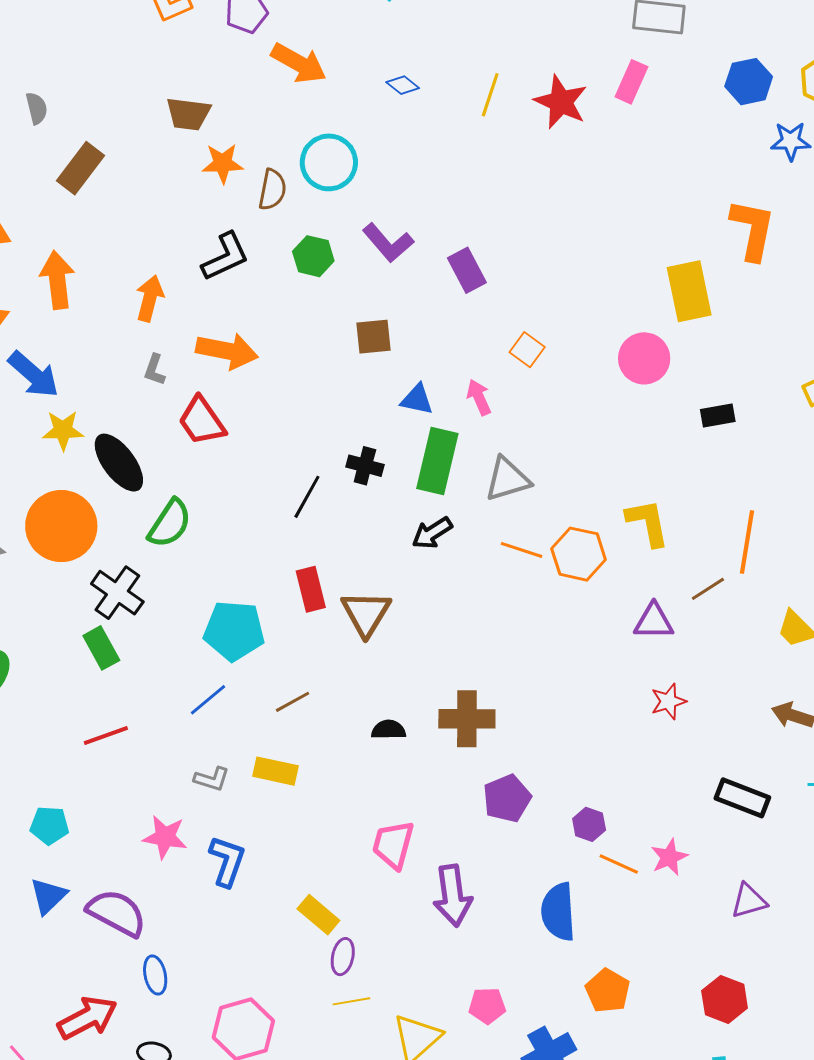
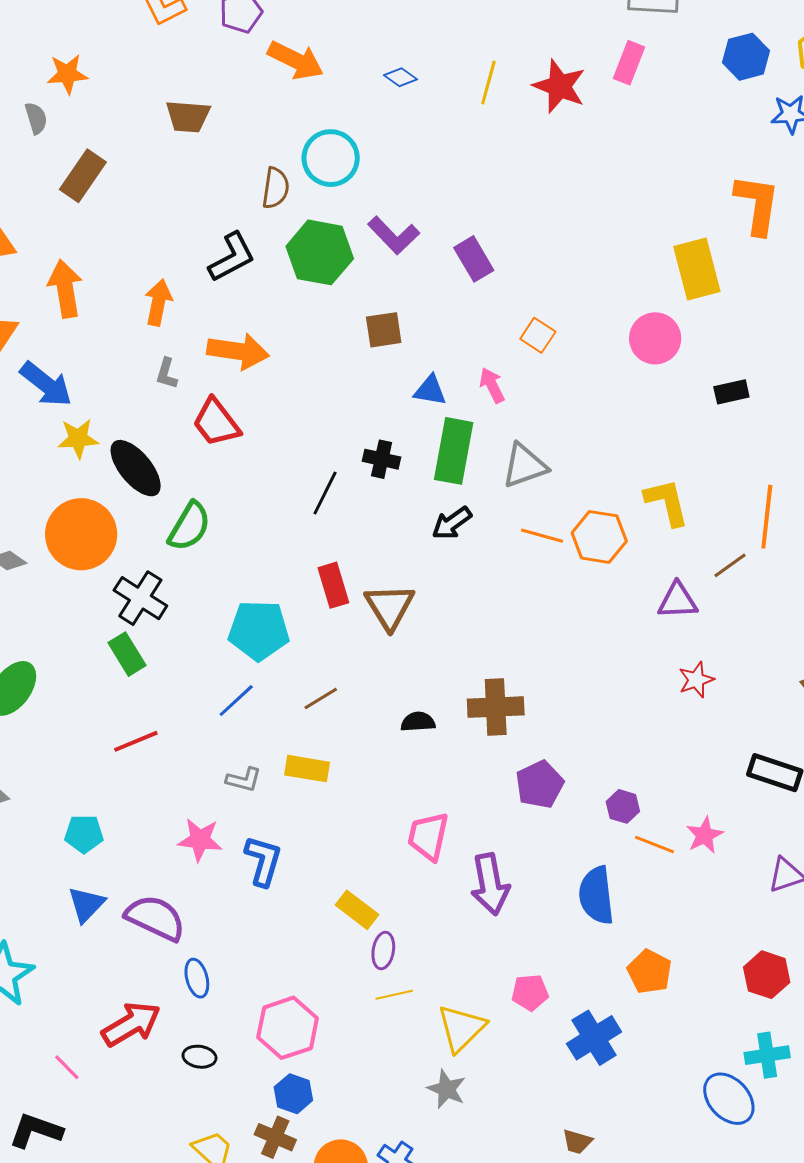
orange star: (223, 163) -> (67, 74), moved
green hexagon: (313, 256) -> (320, 252), size x1.6

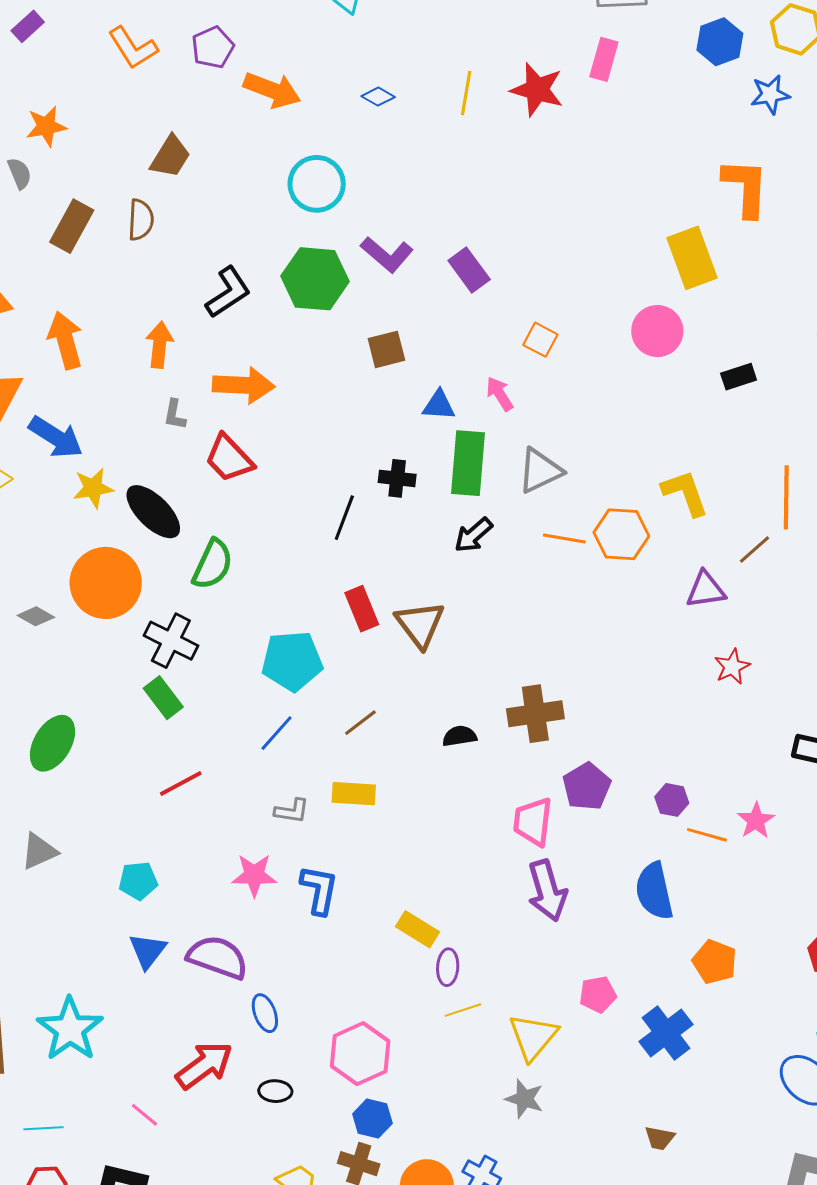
brown trapezoid: (188, 116) -> (170, 157), turned -57
brown semicircle: (276, 188) -> (141, 220), moved
pink trapezoid: (428, 836) -> (533, 822), moved

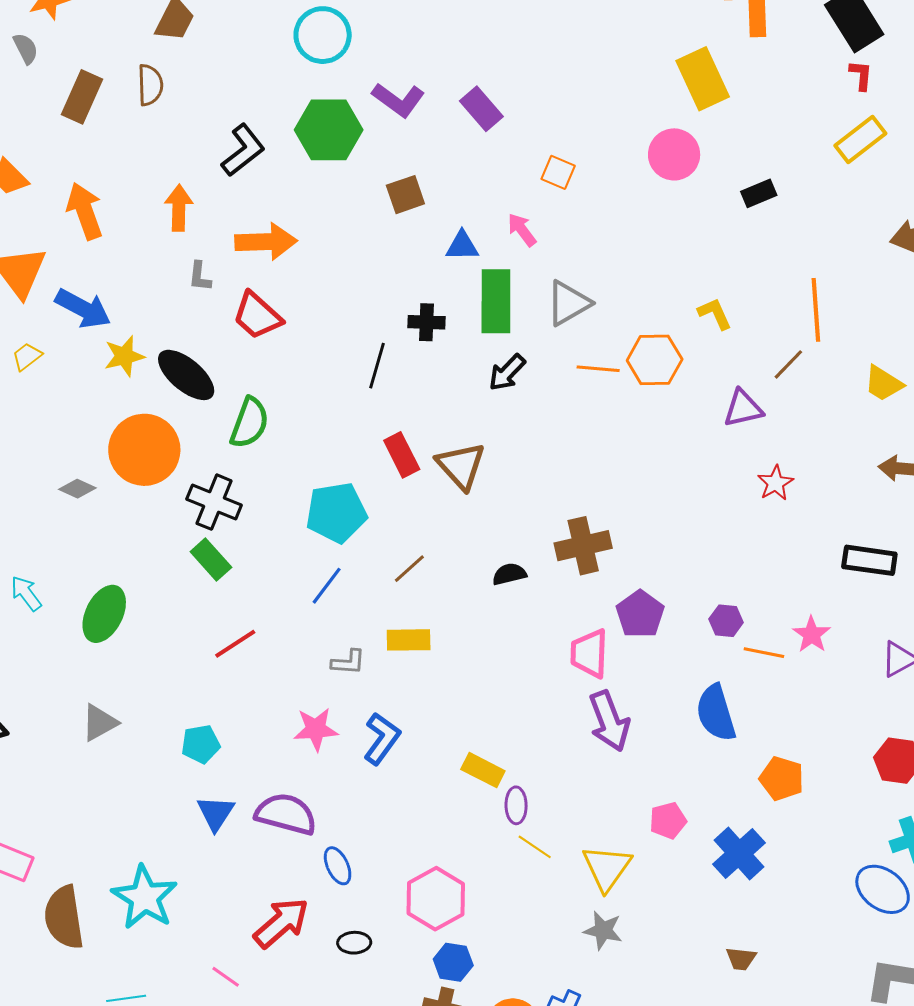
yellow L-shape: (685, 493) -> (715, 314), size x0.7
blue L-shape: (319, 890) -> (382, 739), turned 30
yellow line: (463, 1010) -> (535, 847), turned 57

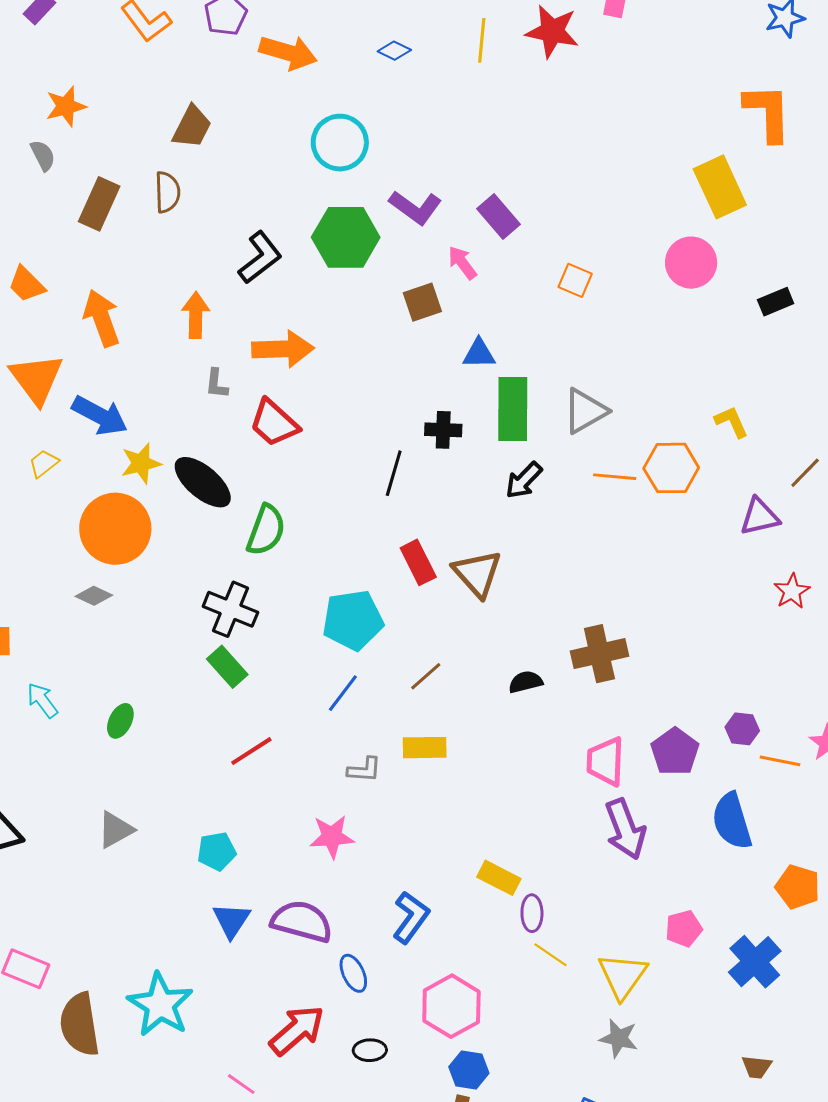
pink arrow: (522, 230) -> (462, 263), moved
orange circle: (144, 450) -> (115, 529), moved
green ellipse: (104, 614) -> (120, 721), size x0.6
purple pentagon: (640, 614) -> (675, 752), moved
blue L-shape: (382, 739) -> (411, 917), moved

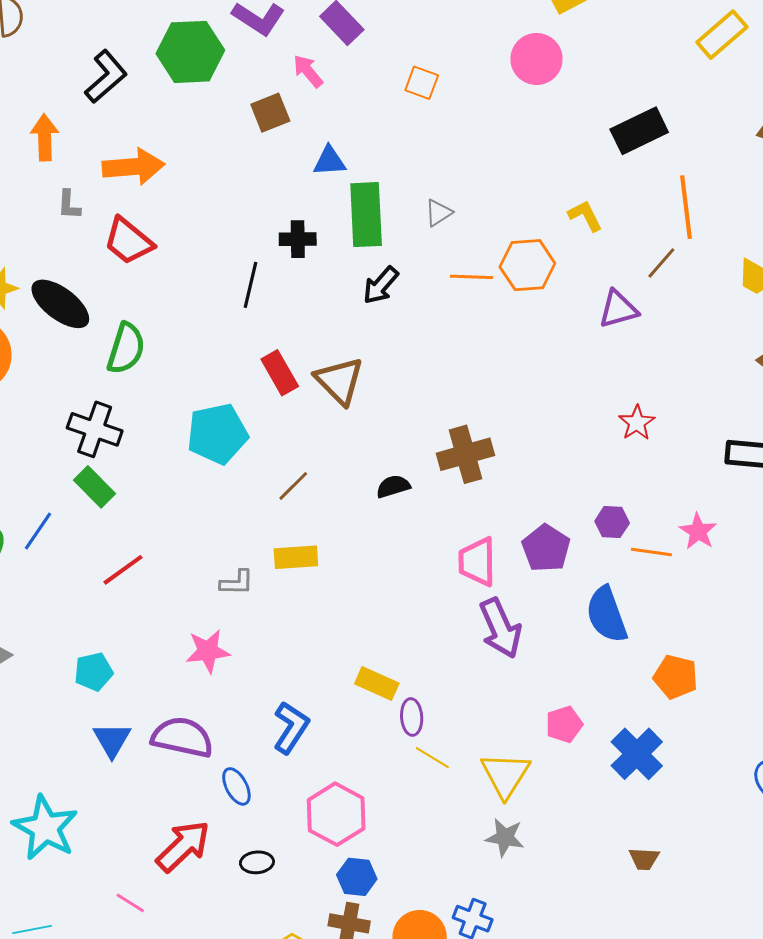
black rectangle: (776, 302) -> (639, 131), moved, size x1.6
gray triangle: (585, 411) -> (438, 213), size x0.6
red star: (792, 591) -> (637, 423), moved
blue line: (343, 693) -> (38, 531), moved

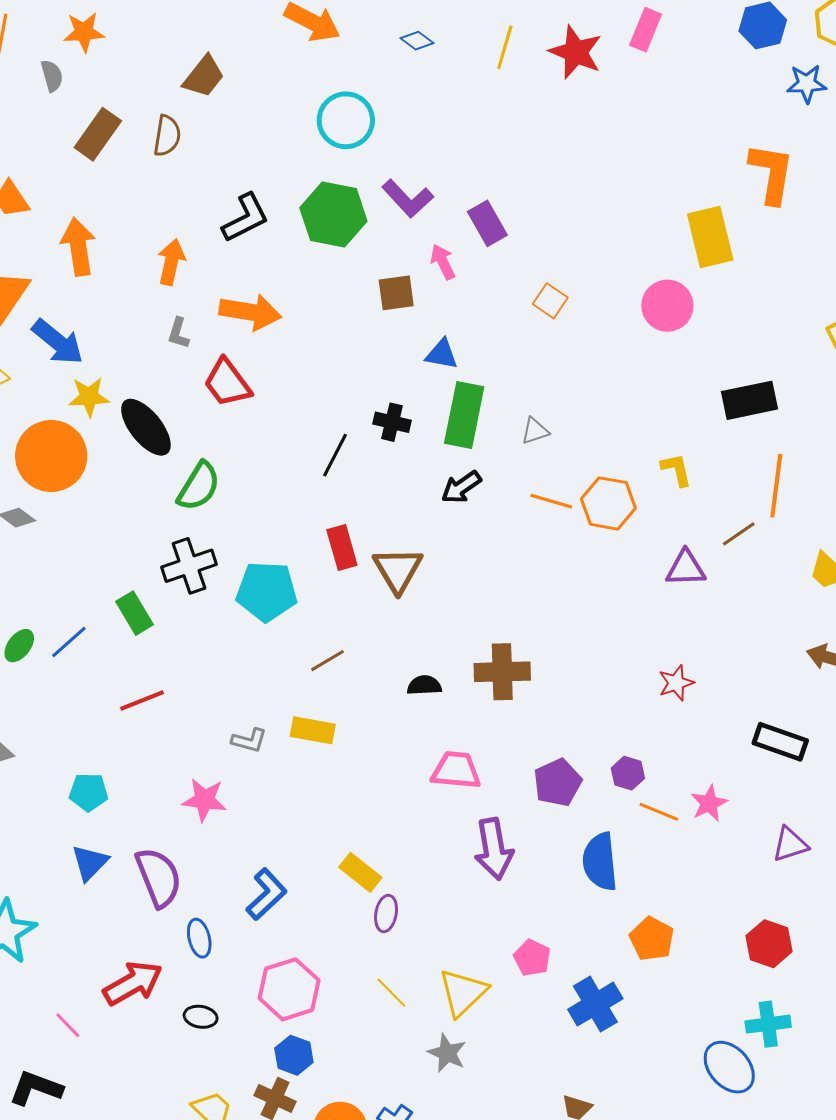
black cross: (95, 429) -> (189, 566), moved, turned 38
pink trapezoid: (477, 562) -> (456, 770), moved, turned 82
pink pentagon: (564, 724) -> (532, 958), turned 30
purple semicircle: (182, 737) -> (159, 877), turned 42
yellow line: (432, 758) -> (391, 993), moved

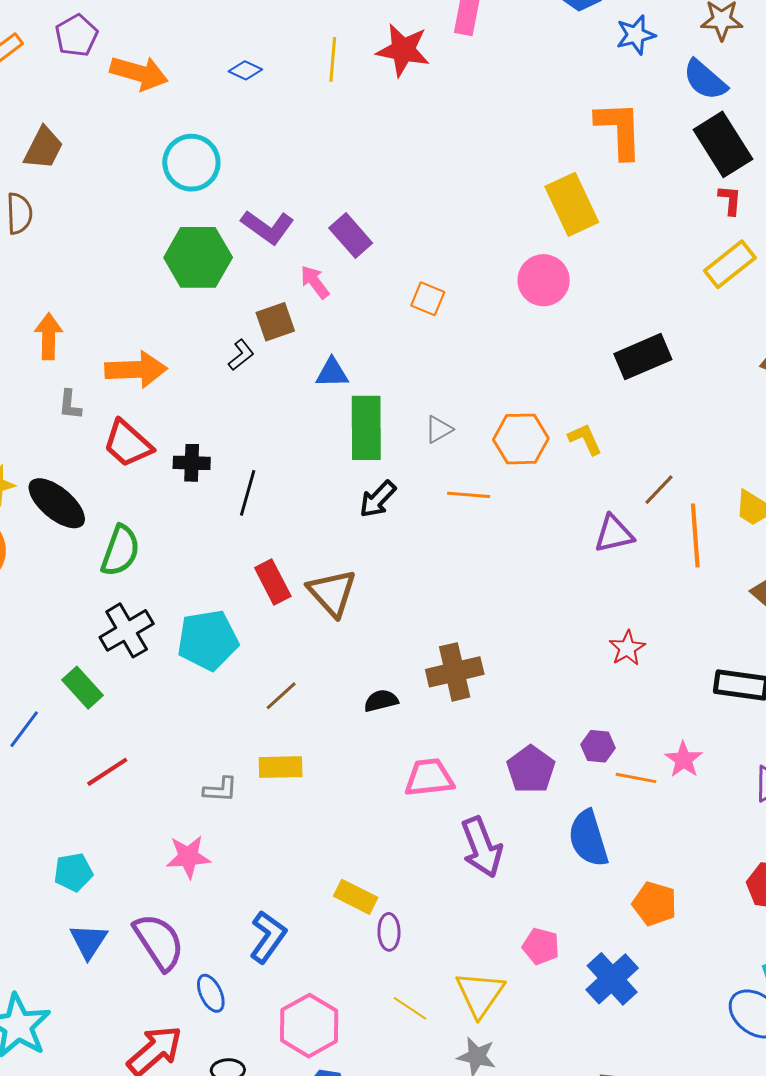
black L-shape: (246, 218) -> (241, 355), moved, size x0.6
black cross: (392, 422) -> (192, 463), moved
orange line: (776, 486) -> (695, 536), moved
orange hexagon: (608, 503) -> (521, 439), moved

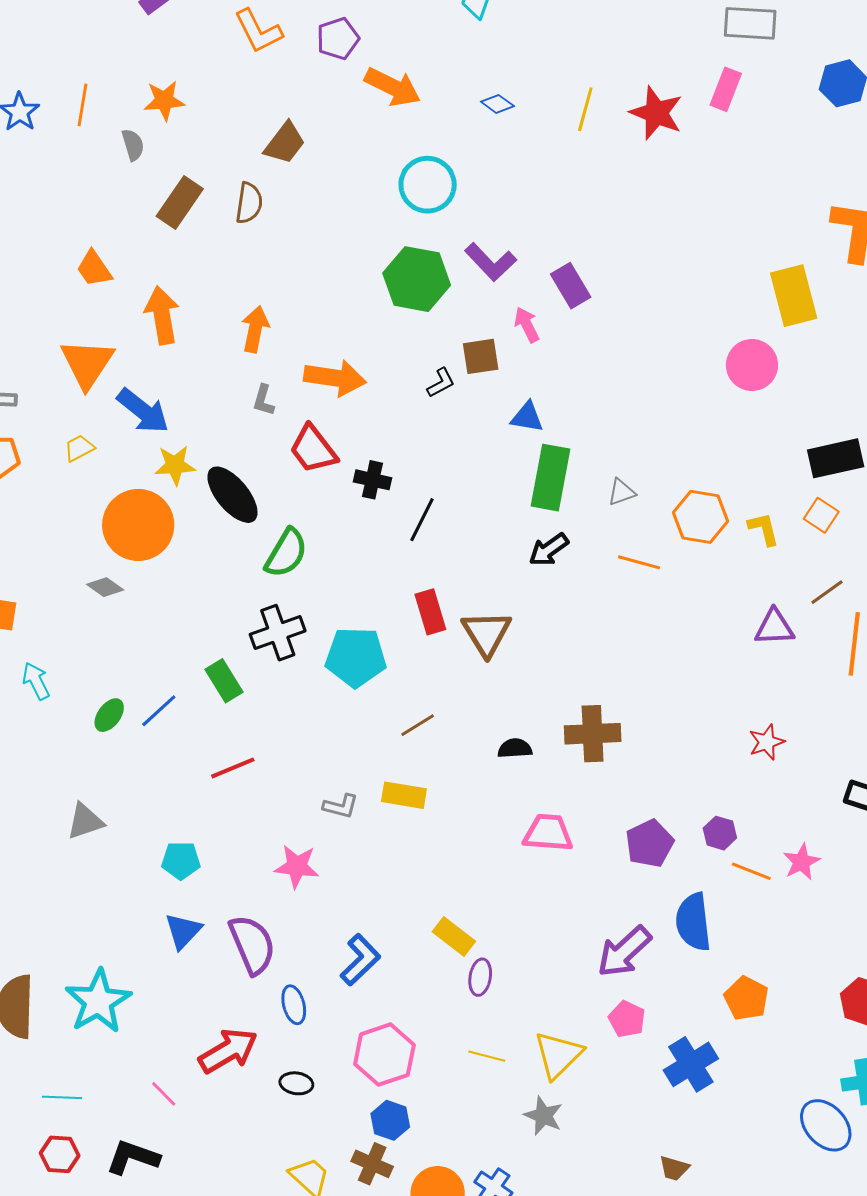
orange square: (428, 299) -> (821, 515), moved
purple arrow: (482, 847) -> (624, 952), moved, turned 58
yellow line: (410, 1008) -> (487, 1056), turned -30

